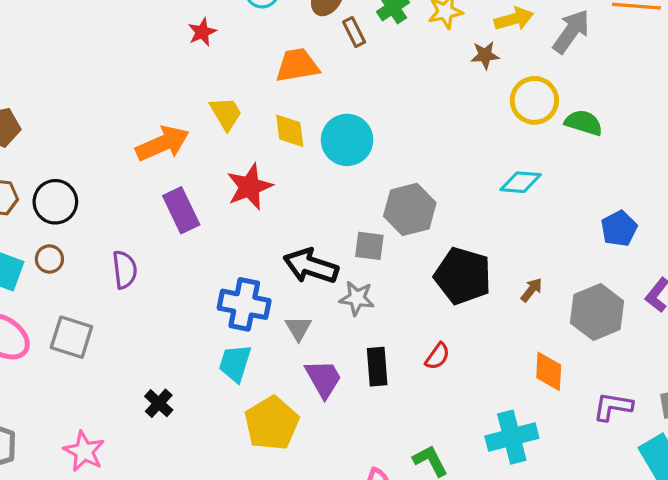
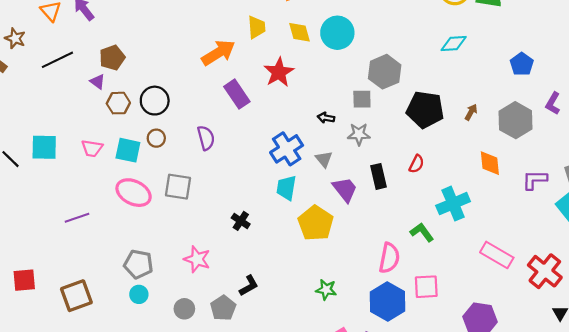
yellow trapezoid: (226, 113) -> (257, 27), turned 35
black arrow: (311, 266) -> (326, 118), size x0.5
blue cross: (244, 304) -> (287, 149), turned -36
cyan cross: (512, 437) -> (453, 204), moved

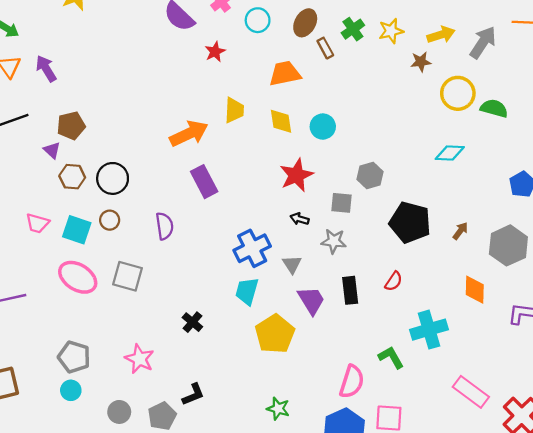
cyan circle: (337, 33) -> (323, 127), size x0.7
red star: (279, 72) -> (296, 175), moved
gray hexagon: (385, 72) -> (370, 175), size x0.7

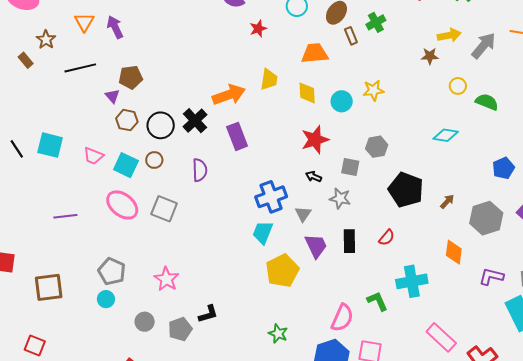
yellow star: (391, 31) -> (373, 90), moved
yellow circle: (458, 93) -> (458, 86), size x0.6
black cross: (192, 322) -> (195, 121), moved, size x1.4

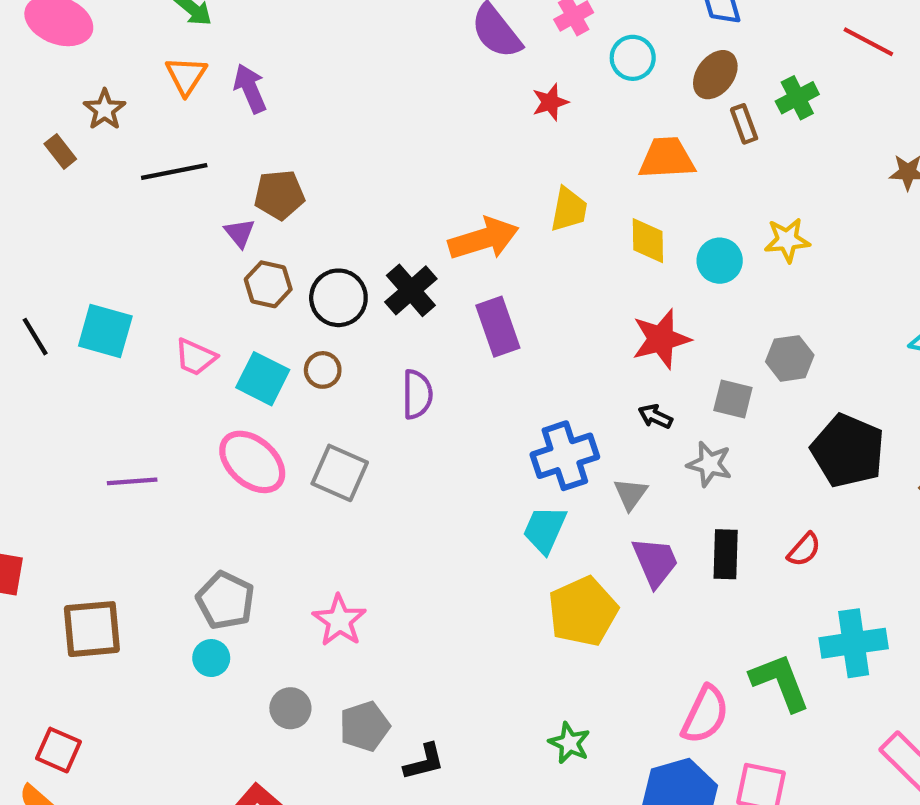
green L-shape: (377, 301) -> (780, 682), size x1.4
black L-shape: (208, 314) -> (424, 762), moved

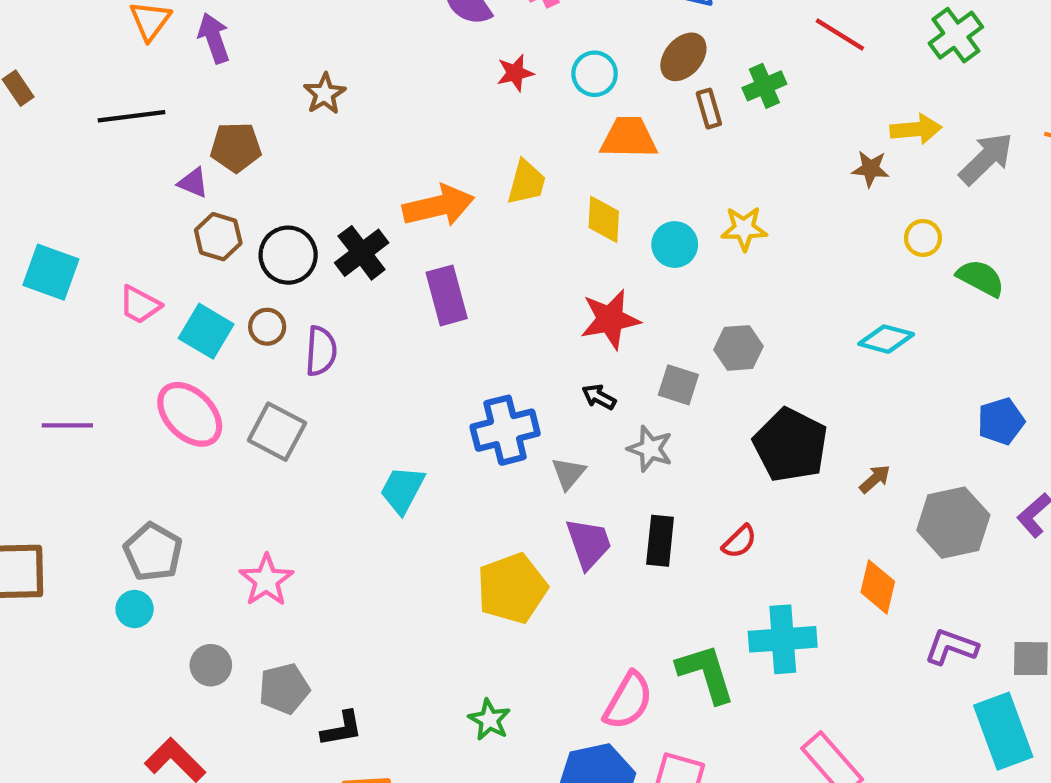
cyan circle: (633, 58) -> (595, 74), moved
brown star: (105, 110) -> (325, 94), moved
purple triangle: (240, 233) -> (193, 183), turned -32
purple semicircle: (417, 394) -> (321, 351), moved
cyan trapezoid: (545, 530) -> (402, 490), moved

